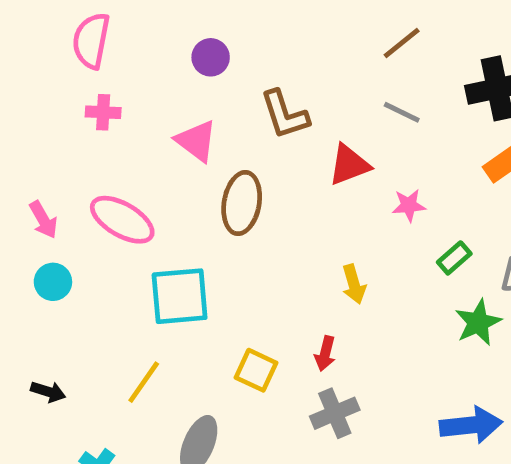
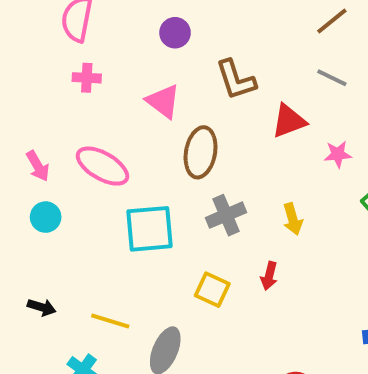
yellow line: (144, 382) -> (110, 321), moved, turned 72
gray cross: (335, 413) -> (226, 215), moved

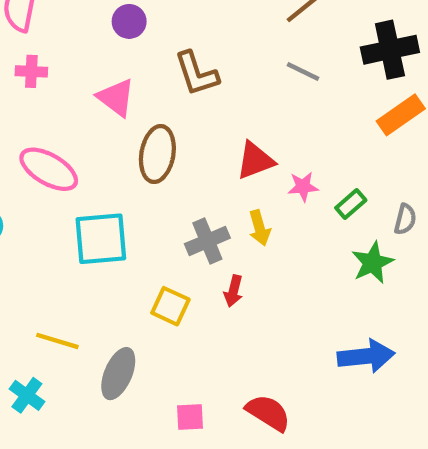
red triangle: (289, 121) -> (255, 161), moved
pink star: (338, 154) -> (303, 187), moved
gray cross: (226, 215) -> (207, 241), moved

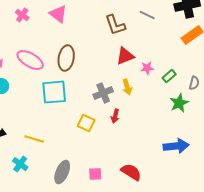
pink cross: (31, 71) -> (22, 15), turned 32
brown L-shape: (197, 74) -> (115, 25), moved
pink triangle: (116, 98) -> (58, 14), moved
brown ellipse: (157, 154) -> (66, 58), moved
gray ellipse: (118, 374) -> (62, 172), moved

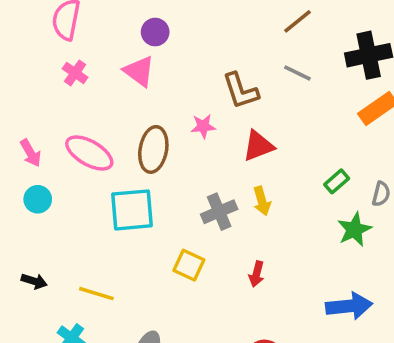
pink star: (147, 68) -> (203, 126), moved
red arrow: (115, 116) -> (257, 274), moved

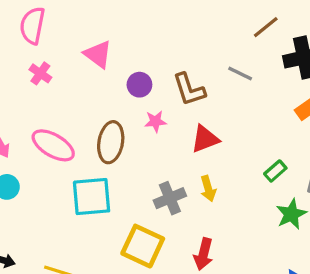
brown line: (297, 21) -> (266, 27), moved
purple circle: (155, 32) -> (139, 85), moved
pink triangle: (139, 71) -> (98, 54), moved
yellow square: (189, 265) -> (143, 246), size x1.5
red arrow: (257, 274) -> (203, 254), size x1.4

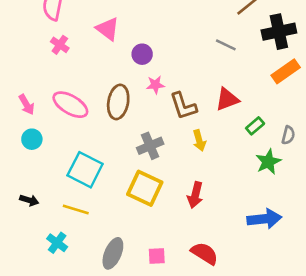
brown L-shape: (189, 89) -> (183, 106), moved
red triangle: (205, 139) -> (227, 99), moved
cyan square: (92, 197) -> (85, 170), moved, turned 32
gray cross: (170, 198) -> (150, 146), moved

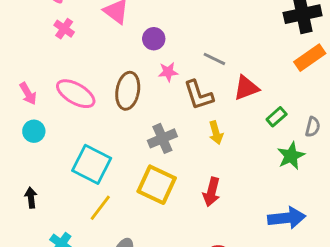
gray line: (226, 45) -> (214, 59), moved
black arrow: (29, 200) -> (31, 198), turned -114
yellow line: (76, 210) -> (100, 208), moved, turned -70

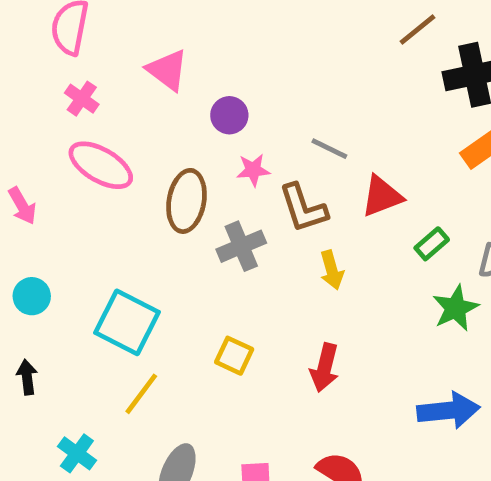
pink ellipse: (76, 94) -> (101, 165), moved
cyan circle: (34, 131) -> (32, 296), moved
gray cross: (162, 138) -> (241, 246), moved
yellow square: (157, 185) -> (234, 356), size x0.6

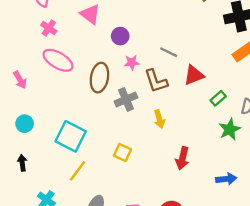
yellow arrow: (332, 270) -> (159, 119), moved
red arrow: (325, 368) -> (182, 158), moved
blue arrow: (448, 410) -> (226, 179), size x0.7

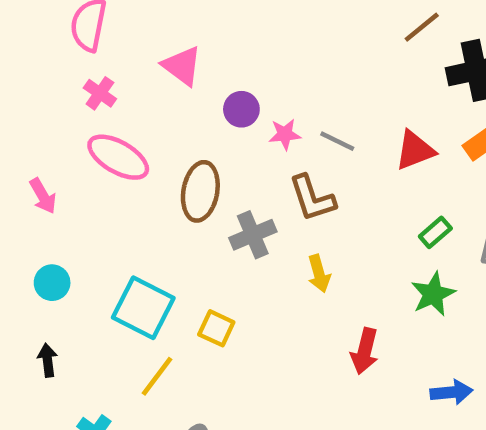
pink star: (132, 63) -> (285, 134), moved
red triangle: (194, 75) -> (415, 150), moved
green star: (230, 129) -> (433, 294), moved
yellow square: (122, 152) -> (216, 328), moved

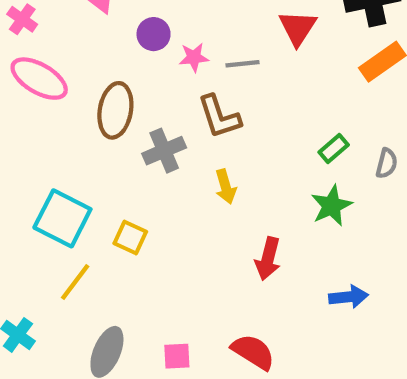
gray line: (337, 141) -> (243, 64), turned -32
red triangle: (415, 150) -> (298, 28), moved, turned -36

